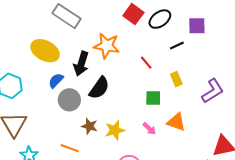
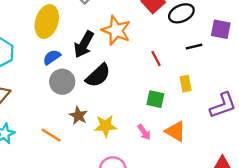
yellow ellipse: (45, 51) -> (47, 22), turned 68

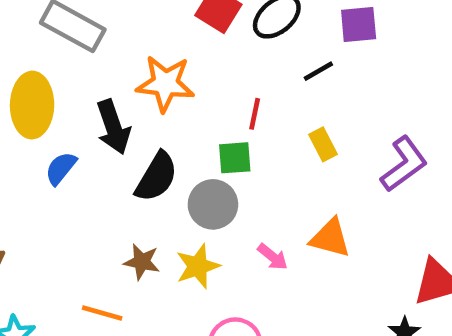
black arrow: (84, 44) -> (113, 127), turned -32
red line: (156, 58) -> (255, 114), turned 56
gray circle: (62, 82) -> (213, 204), moved
green square: (155, 99) -> (235, 158), moved

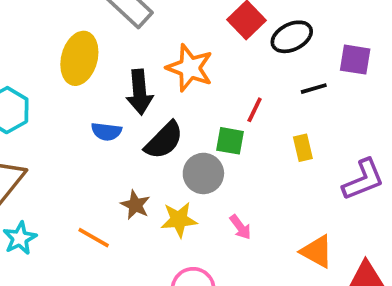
blue semicircle: (61, 168) -> (106, 132), moved, turned -136
orange triangle: (330, 238) -> (317, 251), moved

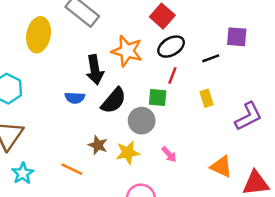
black ellipse: (292, 37) -> (171, 47), moved
yellow ellipse: (79, 58) -> (39, 35), moved

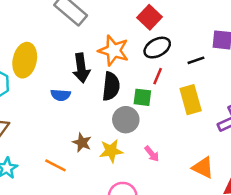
yellow ellipse: (39, 35) -> (25, 60), moved
yellow rectangle: (207, 98) -> (191, 100), size x1.6
black semicircle: (114, 101) -> (111, 86), moved, turned -36

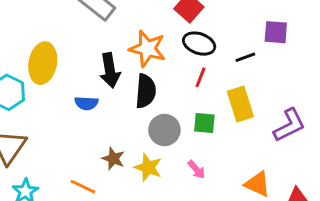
black ellipse: (157, 48) -> (199, 44), turned 50
green square: (142, 97) -> (204, 123), moved
yellow star: (111, 151) -> (148, 167), turned 30

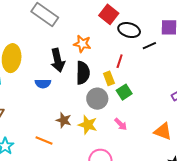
black ellipse: (199, 44) -> (129, 30), moved
orange star: (147, 49) -> (82, 44), size x0.7
yellow rectangle: (240, 104) -> (109, 78), moved, size x0.6
green square: (204, 123) -> (124, 92), turned -35

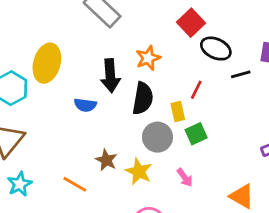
orange star: (82, 44) -> (148, 58), turned 30

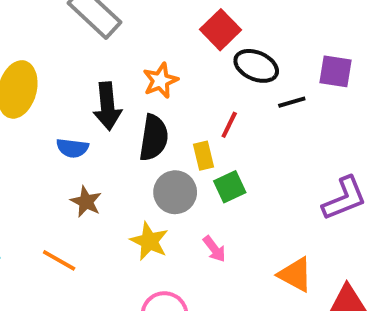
brown star: (106, 160) -> (86, 202), moved

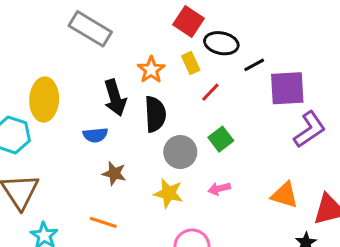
purple square: (336, 71) -> (287, 88), moved, size x1.4
red line: (229, 125) -> (210, 92), turned 30
yellow rectangle: (203, 156) -> (191, 63), moved
pink arrow: (214, 249) -> (219, 189), turned 125

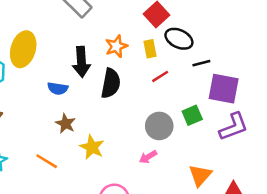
green square: (221, 139) -> (192, 115), moved
gray circle: (180, 152) -> (159, 126), moved
pink arrow: (219, 189) -> (148, 157), turned -30
yellow star: (169, 193) -> (92, 147), moved
orange triangle: (285, 195) -> (200, 175), turned 40

